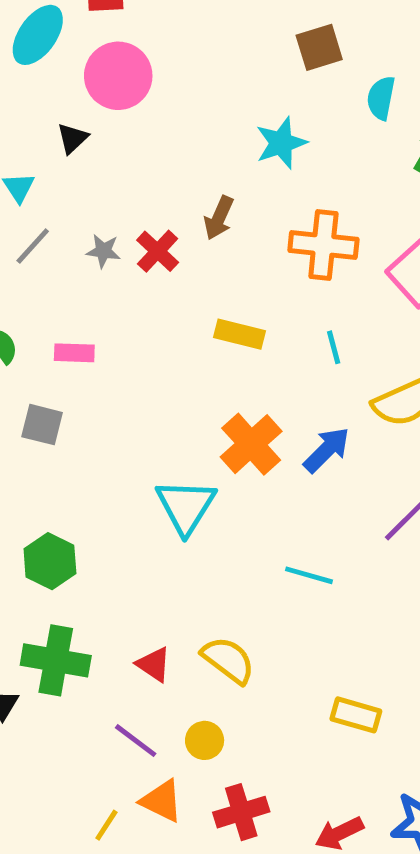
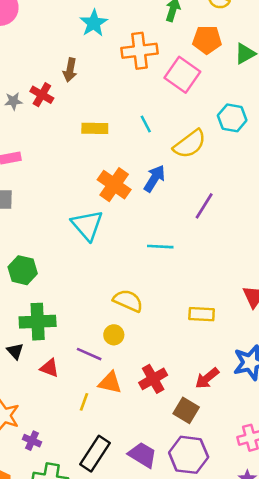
orange cross: (323, 245) -> (139, 51), moved
red triangle: (154, 664) -> (49, 368), moved
yellow circle: (205, 740) -> (114, 335), moved

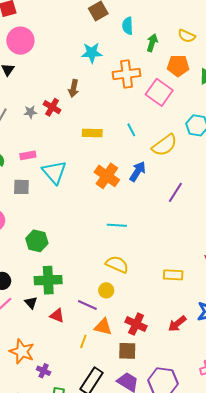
cyan star: (94, 23) -> (92, 53), turned 30
cyan triangle: (87, 225) -> (54, 172), moved
cyan line: (160, 247) -> (117, 225), moved
red cross: (153, 379) -> (136, 324), turned -35
brown square: (186, 410) -> (127, 351), moved, turned -30

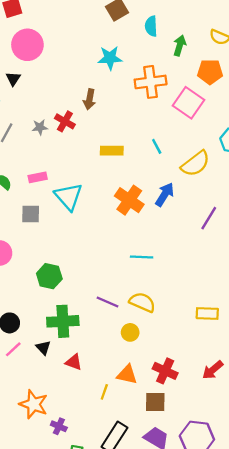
purple line: (87, 305) -> (107, 302), moved

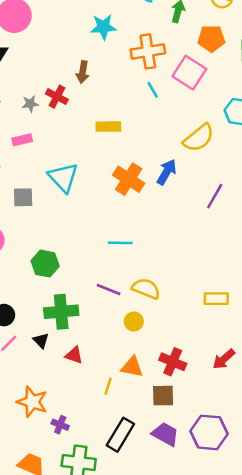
cyan line: (157, 146) -> (153, 90), moved
pink rectangle: (38, 177) -> (22, 140), moved
cyan line: (142, 257) -> (120, 243), moved

